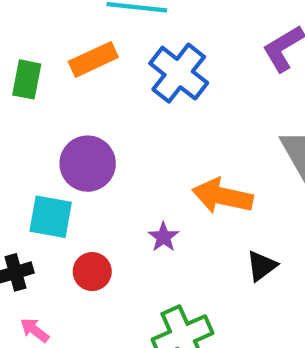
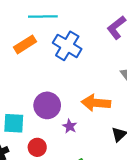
purple circle: (88, 164) -> (47, 105), moved

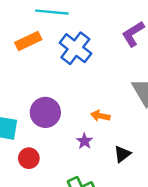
orange arrow: (96, 103) -> (100, 116), size x0.6
purple star: (70, 126) -> (84, 141), moved

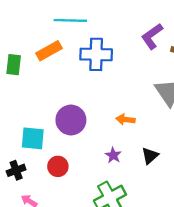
blue cross: (75, 48) -> (96, 54), turned -32
purple star: (84, 141) -> (113, 155), moved

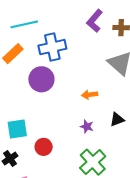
purple circle: (71, 120) -> (41, 79), moved
black triangle: (150, 156) -> (117, 119), turned 35

